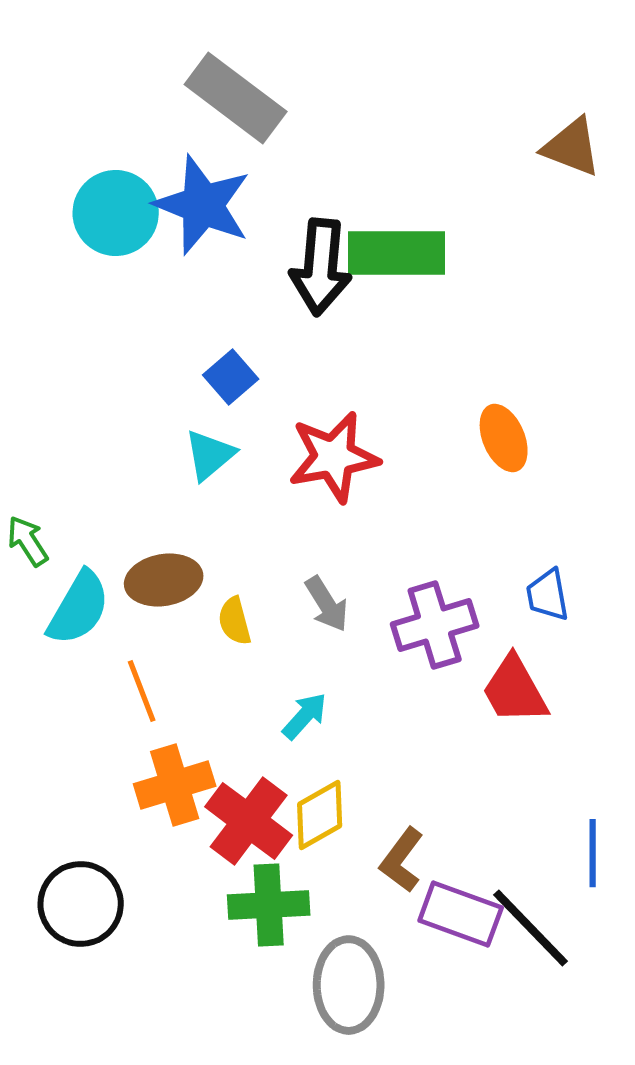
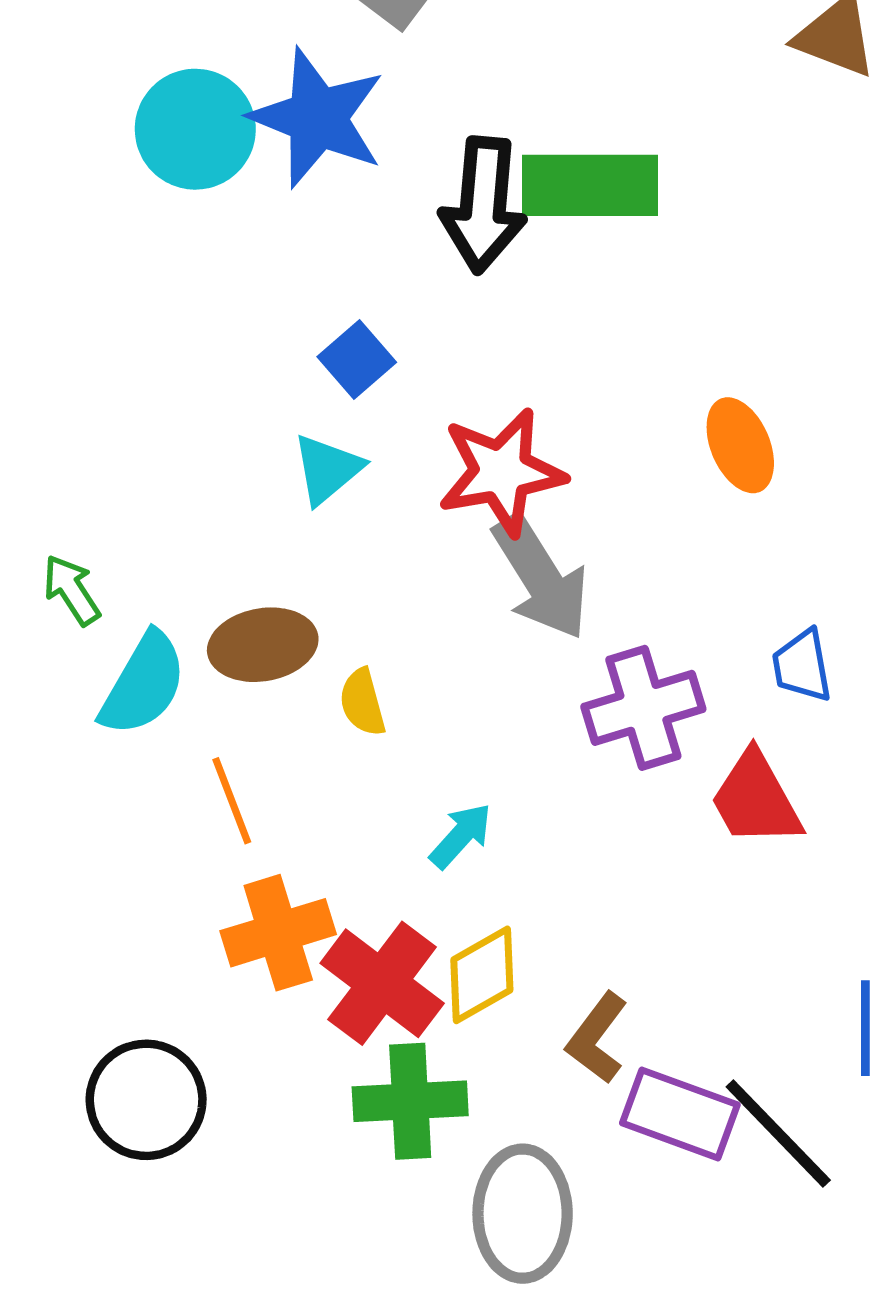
gray arrow: (327, 604) -> (541, 577), moved, size x1.6

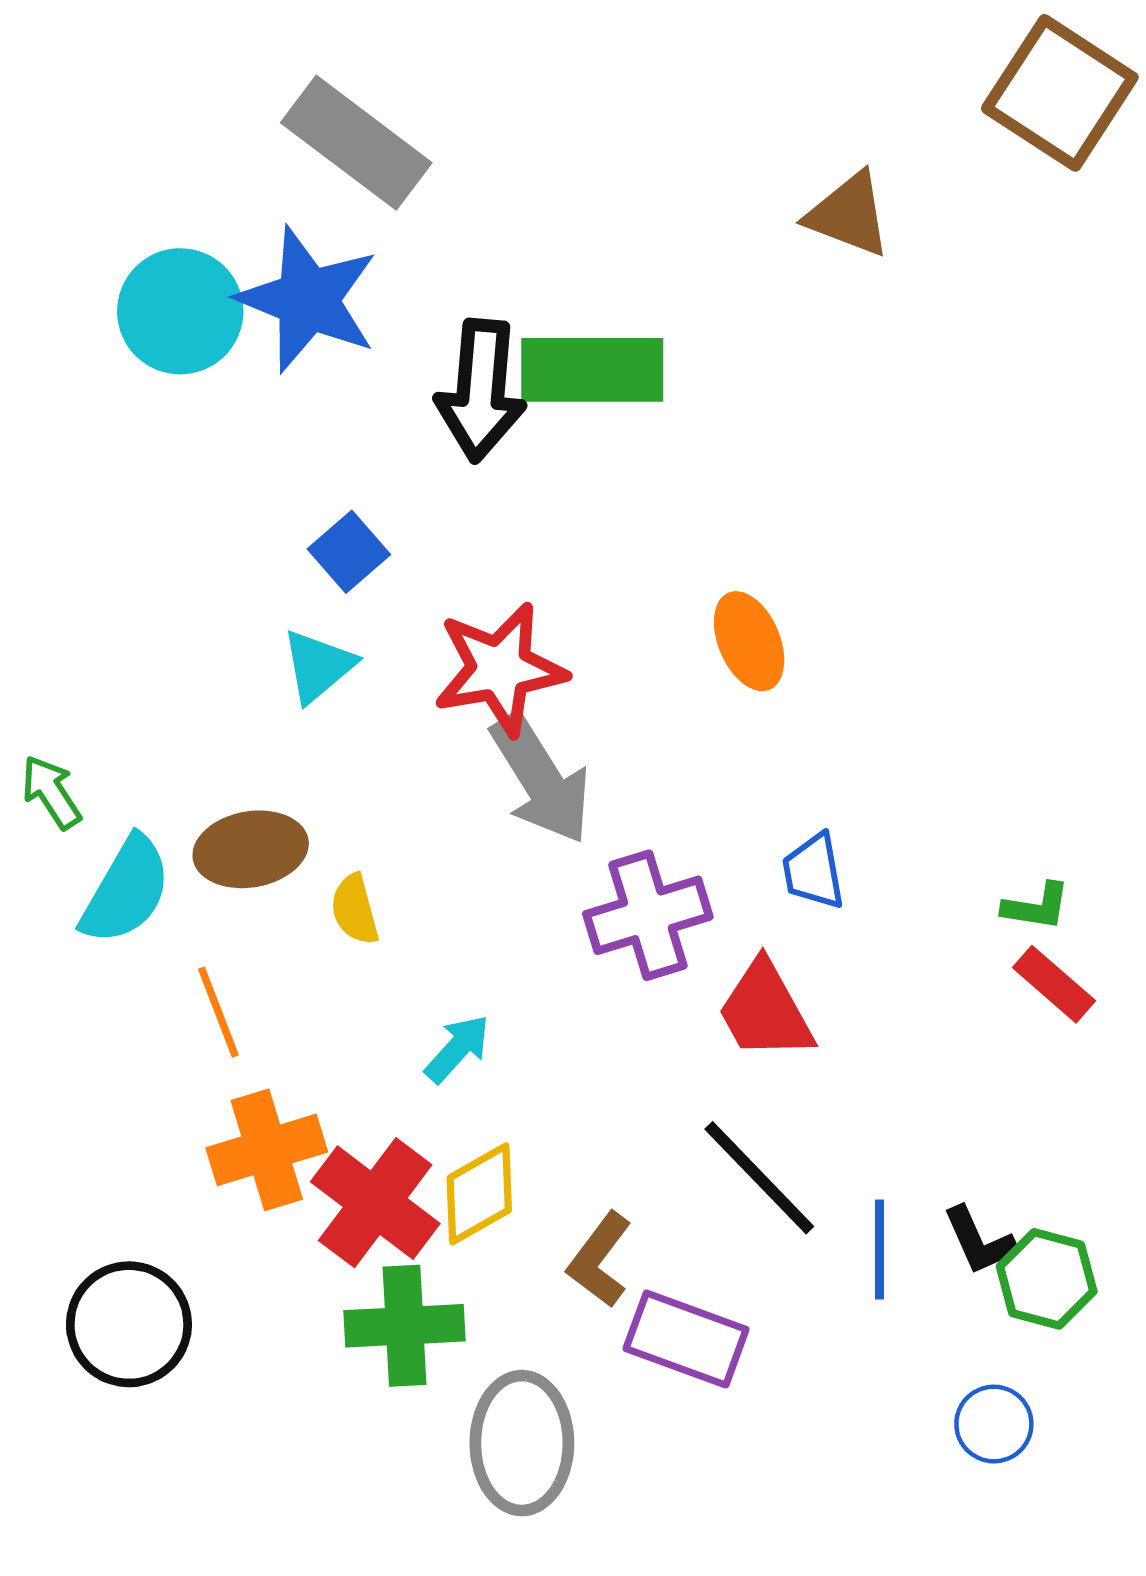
black line: (778, 1134) -> (759, 1178), moved

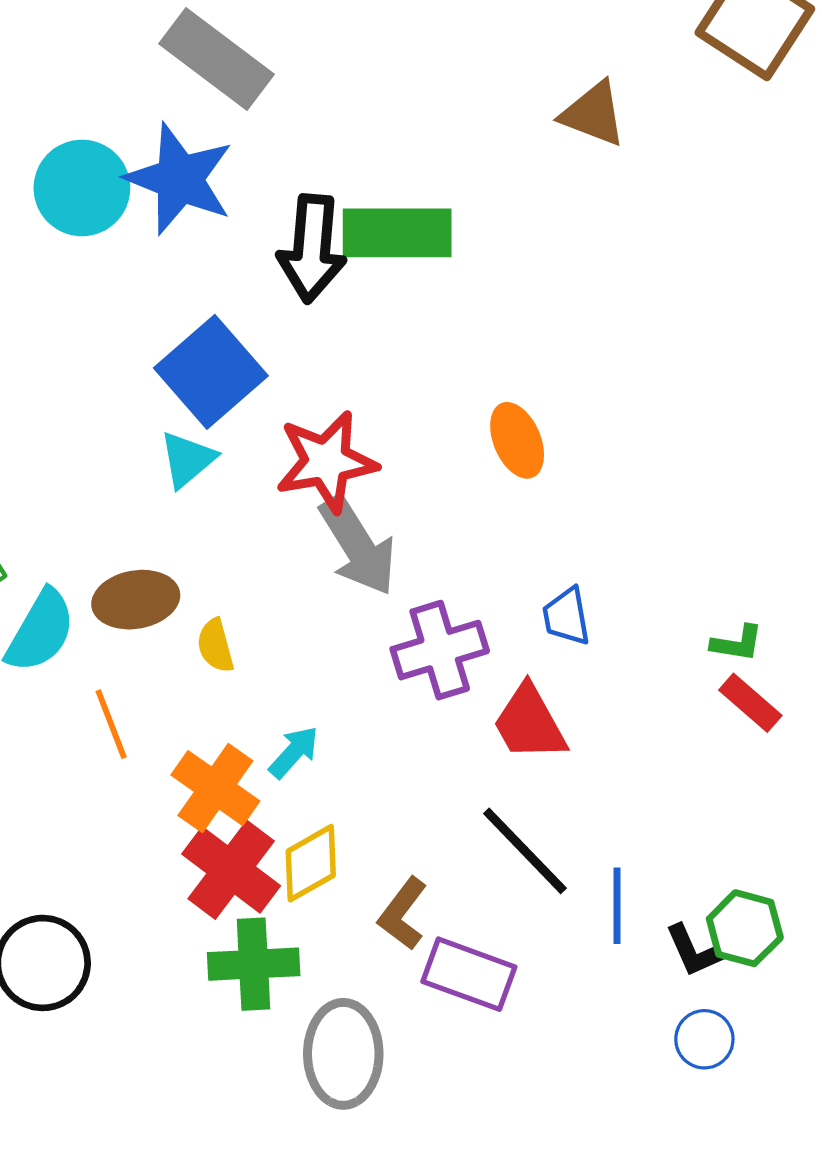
blue square: (349, 552) -> (211, 372), size x1.8
orange cross: (267, 1150) -> (215, 788), moved, turned -38
black L-shape: (979, 1241) -> (693, 951), moved

